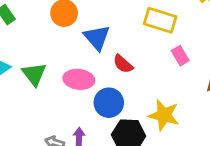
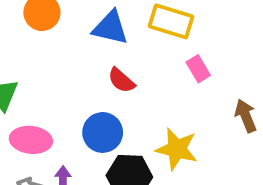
blue triangle: (97, 38) -> (110, 28), moved, turned -36
pink ellipse: (79, 79) -> (31, 140), moved

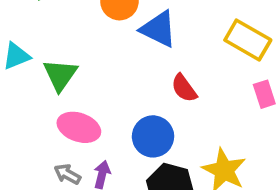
blue triangle: (110, 28) -> (158, 29), moved

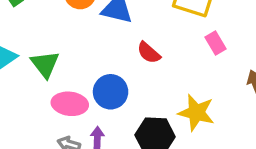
blue circle: (153, 136) -> (111, 92), moved

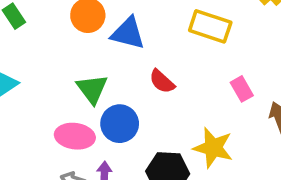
pink rectangle: (215, 43) -> (242, 89), moved
green triangle: (45, 64) -> (92, 89), moved

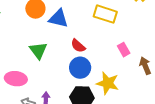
blue circle: (120, 124) -> (80, 68), moved
pink ellipse: (75, 136) -> (16, 79), moved

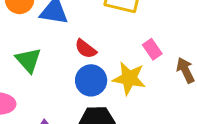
yellow star: (108, 83) -> (129, 78), moved

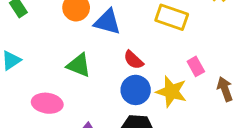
green triangle: (28, 60) -> (79, 65), turned -32

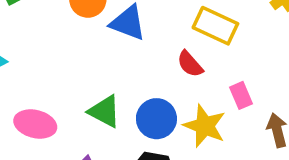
red semicircle: (133, 60) -> (190, 64), moved
green triangle: (79, 65) -> (105, 111), moved

